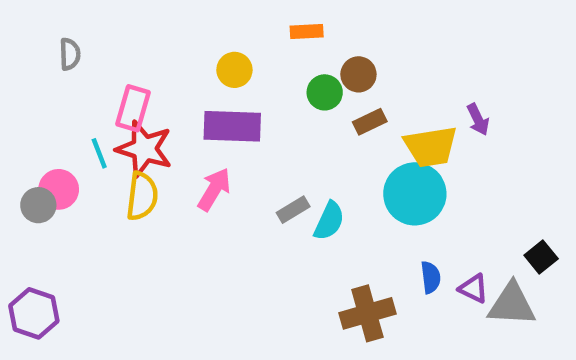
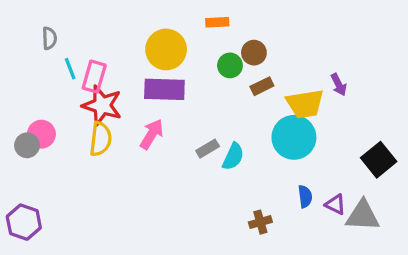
yellow circle: (234, 70) -> (166, 49), size x1.6
cyan line: (99, 153) -> (70, 69), moved
black square: (541, 257) -> (379, 160), moved, size x1.5
brown cross: (367, 313) -> (260, 222), size x0.6

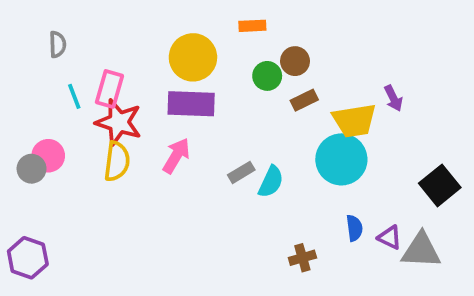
cyan line: (70, 69) -> (74, 96), moved

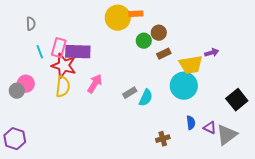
yellow circle: (193, 57) -> (118, 18), moved
purple arrow: (393, 98) -> (212, 53), turned -80
purple rectangle: (191, 104) -> (78, 52), moved
gray triangle: (421, 250) -> (227, 135), turned -40

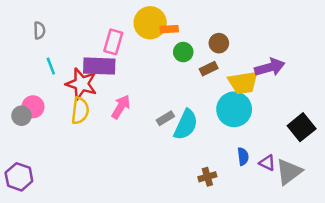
orange rectangle: (136, 14) -> (169, 29), moved
brown circle: (159, 33) -> (219, 43), moved
pink rectangle: (59, 48) -> (113, 42), moved
purple arrow: (212, 53) -> (270, 67), size x1.6
cyan semicircle: (146, 98) -> (186, 125), size x1.4

